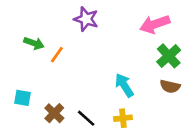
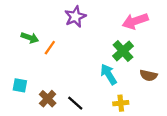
purple star: (86, 19) -> (75, 17), turned 30
green cross: (169, 56) -> (123, 51), moved
yellow cross: (123, 118) -> (121, 103), moved

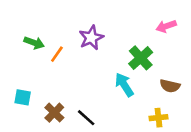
purple star: (75, 17) -> (91, 38), moved
pink arrow: (135, 21) -> (166, 26), moved, size x0.7
yellow cross: (121, 103) -> (158, 118), moved

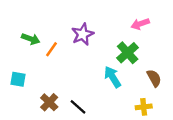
pink arrow: (166, 26) -> (140, 24), moved
brown semicircle: (170, 86) -> (154, 78), turned -132
cyan square: (23, 97) -> (18, 79), moved

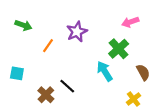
green arrow: (31, 39) -> (23, 25), moved
black line: (78, 107) -> (67, 86), moved
yellow cross: (144, 107) -> (134, 99), turned -32

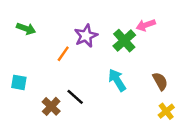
orange line: (48, 46) -> (63, 54), moved
green cross: (119, 49) -> (124, 41), moved
yellow cross: (134, 99) -> (166, 111), moved

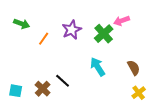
orange line: (63, 54) -> (44, 39), moved
cyan square: (19, 82) -> (16, 91), moved

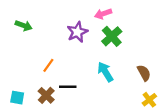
pink arrow: (122, 21) -> (103, 14), moved
orange line: (44, 39) -> (48, 65), moved
black line: (63, 81) -> (68, 87), turned -42

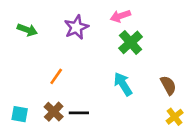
purple star: (77, 32) -> (76, 27), moved
black line: (68, 87) -> (79, 113), moved

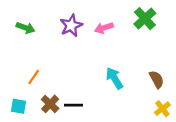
pink arrow: (120, 16) -> (104, 28), moved
green cross: (131, 42) -> (145, 19), moved
orange line: (56, 76) -> (34, 77), moved

